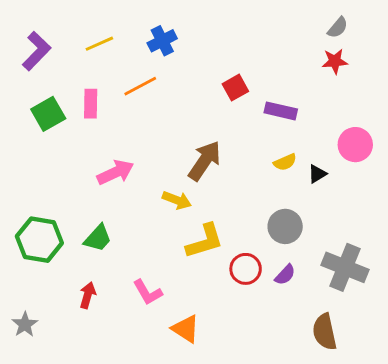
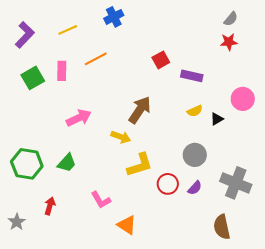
blue cross: (162, 41) -> (114, 17), moved
red arrow: (88, 295) -> (50, 206), moved

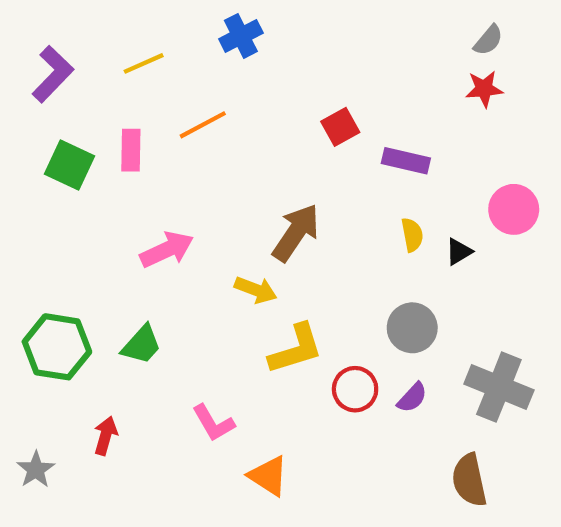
green square: (33, 78) -> (70, 165), turned -35
yellow semicircle: (195, 111) -> (412, 235), turned -77

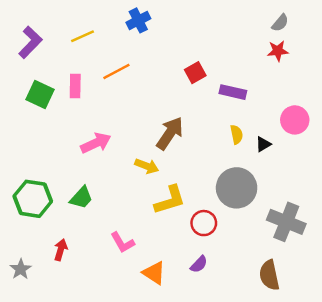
gray circle: (412, 328) -> (237, 188), size x1.4
purple semicircle: (412, 398) -> (199, 264), moved

